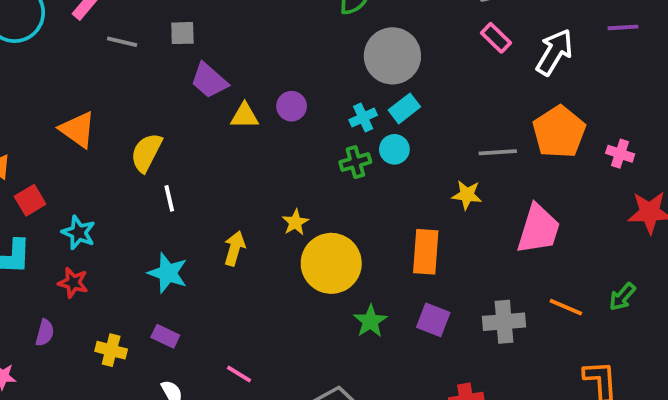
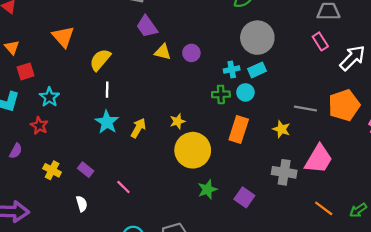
orange rectangle: (426, 252) -> (239, 130), moved
cyan star: (168, 273) -> (107, 122), moved
gray cross: (504, 322) -> (284, 172), moved
pink line: (239, 374) -> (123, 187), moved

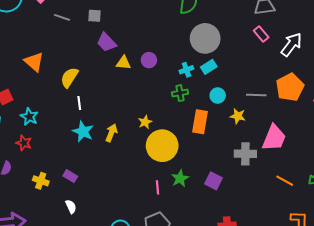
cyan circle: (245, 92) -> (218, 96), moved
pink line: (123, 187) -> (158, 187), moved, turned 48

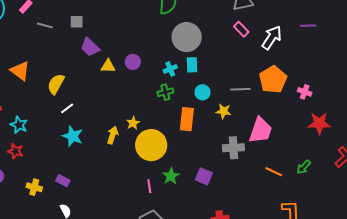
cyan rectangle: (209, 67) -> (192, 65), turned -56
white line: (79, 103) -> (67, 108), turned 64
yellow arrow: (111, 133) -> (113, 135), moved

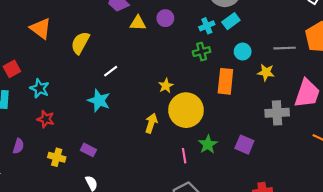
cyan rectangle: (192, 65) -> (231, 21), turned 56
white line: (67, 108) -> (111, 71), moved
yellow arrow: (113, 135) -> (151, 123), moved
red star: (15, 151) -> (46, 119), moved

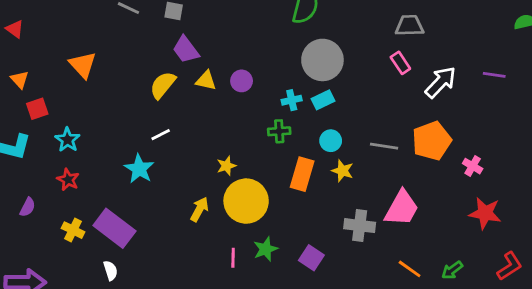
yellow semicircle: (80, 43) -> (163, 85), moved
yellow star: (266, 72) -> (342, 171), moved
purple rectangle: (88, 150) -> (114, 228), size x2.0

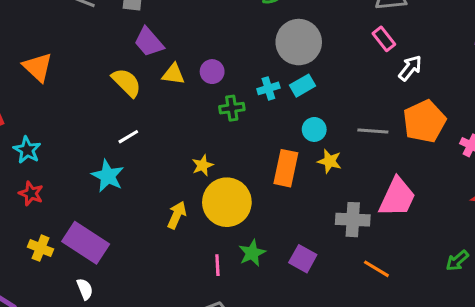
white arrow: (441, 82) -> (410, 68), moved, size x0.7
yellow semicircle: (163, 85) -> (127, 83), turned 100
green cross: (279, 131) -> (232, 108), moved
orange line: (410, 269) -> (376, 269), moved

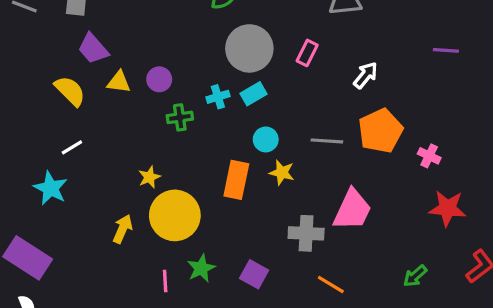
pink rectangle: (384, 39) -> (307, 53), moved, turned 65

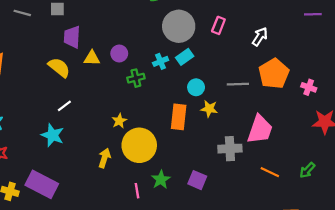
purple trapezoid: (93, 49) -> (72, 37), turned 50
orange line: (331, 285) -> (270, 172), moved

